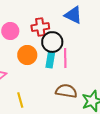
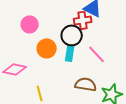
red cross: (40, 27) -> (83, 20), moved
pink line: (65, 58) -> (97, 54), moved, turned -42

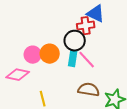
pink circle: (30, 24) -> (33, 55), moved
pink line: (97, 54) -> (87, 60), moved

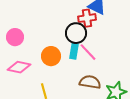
orange circle: (50, 54) -> (51, 56), moved
pink circle: (33, 55) -> (15, 37), moved

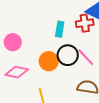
black circle: (76, 33) -> (68, 55), moved
cyan rectangle: (74, 51) -> (60, 29), moved

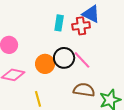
cyan rectangle: (60, 29) -> (59, 23), moved

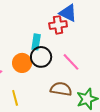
cyan rectangle: (59, 23) -> (36, 42), moved
pink line: (82, 60) -> (71, 62), moved

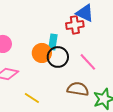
orange circle: (22, 63) -> (42, 53), moved
yellow line: (15, 98) -> (32, 98), turned -42

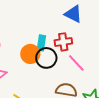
red cross: (75, 25) -> (63, 42), moved

